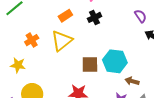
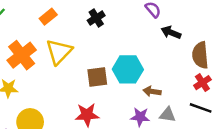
orange rectangle: (65, 16) -> (48, 17), moved
orange cross: (32, 40) -> (22, 55), size x1.6

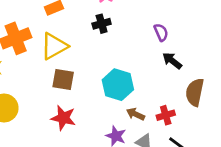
brown square: (97, 77) -> (63, 79), moved
red cross: (202, 83) -> (166, 115), moved

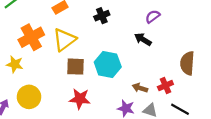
purple semicircle: (161, 32) -> (153, 16), turned -96
black arrow: (172, 61) -> (143, 39), moved
cyan hexagon: (118, 85) -> (108, 65), moved

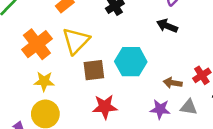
yellow star: (15, 64) -> (44, 81), moved

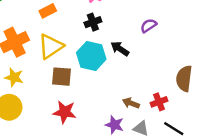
black arrow: (167, 26) -> (120, 49), moved
cyan hexagon: (131, 62) -> (91, 56), moved

